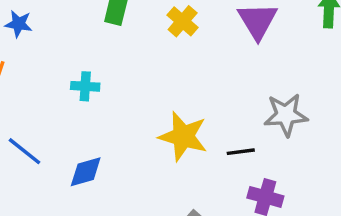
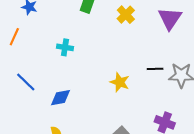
yellow star: (183, 136) -> (120, 82), size x0.7
black line: (241, 152) -> (155, 69), moved

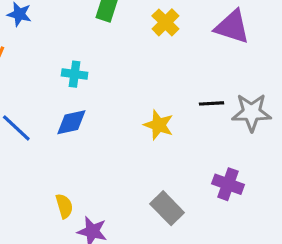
purple triangle: (170, 19) -> (232, 27), turned -45
blue diamond: (61, 98) -> (71, 122), moved

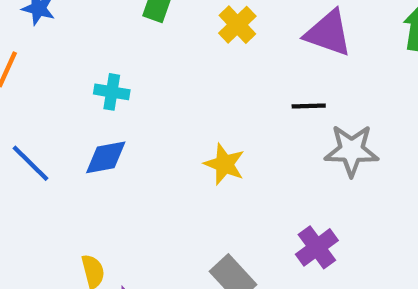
black line: (212, 103) -> (309, 106), moved
purple cross: (228, 184) -> (317, 247), turned 32

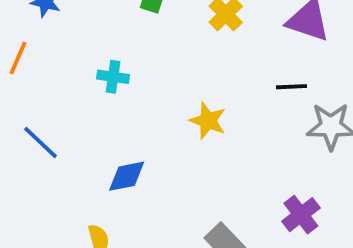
blue diamond: (106, 157) -> (127, 176), moved
yellow star: (224, 164) -> (208, 121), moved

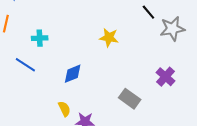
cyan cross: (113, 77) -> (40, 38), moved
black line: (292, 87) -> (148, 12), turned 63

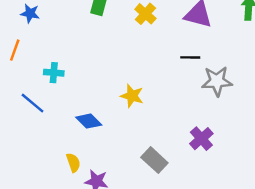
black line: (148, 12) -> (190, 57), turned -56
yellow star: (109, 38) -> (132, 96), moved
blue diamond: (73, 74) -> (89, 121), turned 60

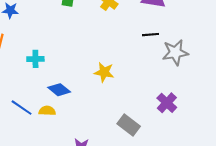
blue line: (32, 103) -> (22, 108), moved
blue diamond: (89, 121) -> (59, 90), moved
yellow semicircle: (73, 163) -> (47, 111), moved, turned -63

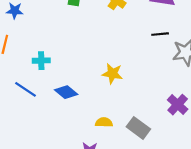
blue line: (22, 108) -> (25, 89), moved
yellow semicircle: (47, 111) -> (104, 122), moved

